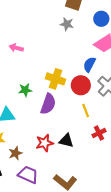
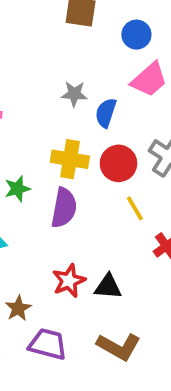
gray star: (67, 24) -> (74, 94), moved
blue semicircle: (89, 64) -> (106, 113), moved
black triangle: (66, 141) -> (108, 287), moved

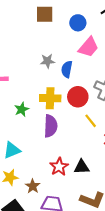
green star: (17, 189) -> (22, 109), moved

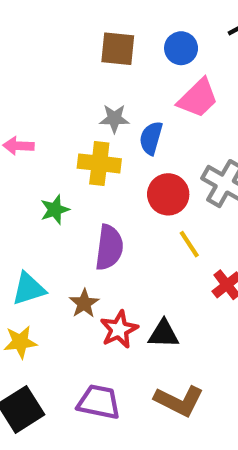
brown square: (45, 14) -> (118, 49), moved
yellow cross: (50, 98) -> (99, 163), moved
brown star: (33, 186) -> (84, 303), moved

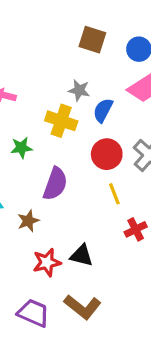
red star: (119, 329) -> (47, 262), moved
purple trapezoid: (99, 402) -> (33, 313), moved

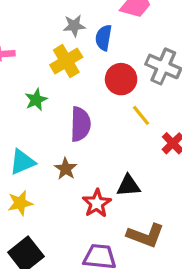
yellow cross: (61, 121) -> (66, 61), turned -32

